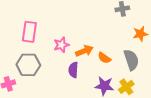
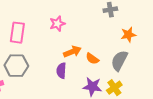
pink star: (61, 45) -> (57, 24), moved
gray semicircle: (131, 60) -> (119, 61), turned -135

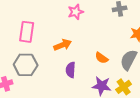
pink star: (57, 24) -> (76, 12), moved
orange arrow: (72, 52) -> (63, 45), moved

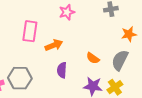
pink rectangle: (27, 32) -> (30, 31), moved
gray hexagon: (26, 65) -> (20, 78), moved

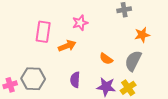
pink star: (67, 12) -> (80, 23), moved
purple semicircle: (62, 70) -> (75, 80), moved

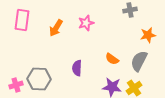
pink rectangle: (43, 32) -> (22, 20), moved
orange arrow: (67, 46) -> (56, 28), moved, turned 144
purple semicircle: (75, 80) -> (77, 68), moved

